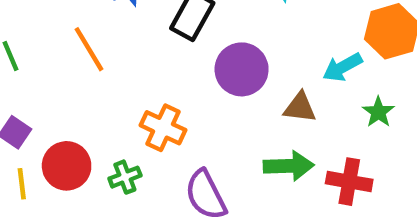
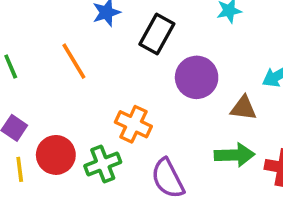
green cross: (125, 177) -> (103, 164), size x1.4

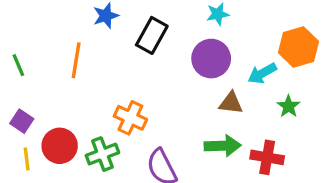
orange line: (74, 61) -> (76, 60), turned 40
purple circle: (197, 77) -> (211, 59), moved

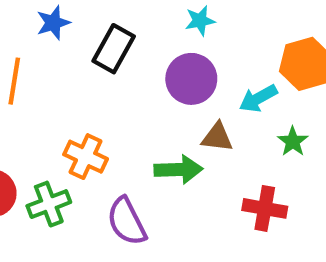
green arrow: (223, 146) -> (178, 170), moved

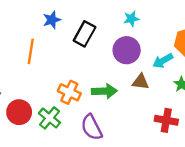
green arrow: (178, 170) -> (104, 91), moved
green cross: (49, 204) -> (49, 118), turned -30

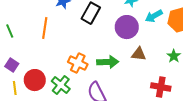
cyan arrow: (163, 61) -> (154, 16), moved

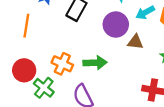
brown triangle: (139, 54) -> (135, 42), moved
red circle: (35, 80) -> (24, 70), moved

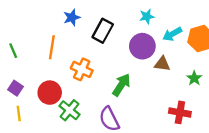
green arrow: (95, 63) -> (121, 85), turned -55
orange cross: (62, 64) -> (82, 69), moved

